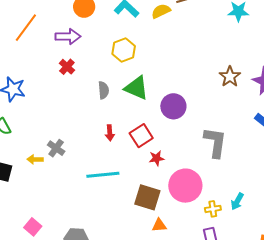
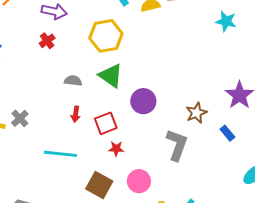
yellow hexagon: (124, 50) -> (106, 36), size x1.4
brown star: (230, 77) -> (196, 113), moved
gray semicircle: (104, 90) -> (73, 81), moved, turned -90
pink circle: (185, 186) -> (139, 181), size x0.7

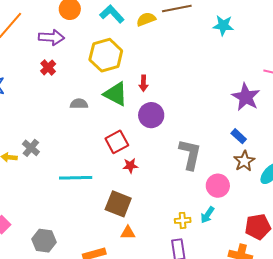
brown star: (196, 113) -> (244, 161), moved
red arrow: (76, 114) -> (143, 83), moved
pink circle: (139, 181) -> (218, 186), moved

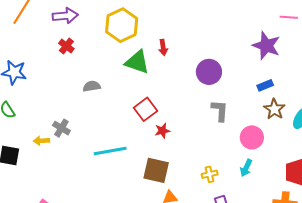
gray semicircle: (79, 104) -> (92, 86), moved
purple circle: (151, 115) -> (209, 72), moved
blue rectangle: (239, 136) -> (265, 85), turned -56
gray L-shape: (190, 154) -> (220, 111), size x0.7
yellow cross: (183, 220) -> (210, 174), moved

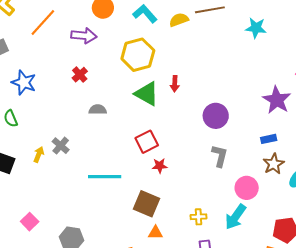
red cross: (66, 46) -> (80, 75), moved
yellow arrow: (41, 141) -> (39, 155), turned 105
cyan arrow: (246, 168) -> (236, 217), size x1.5

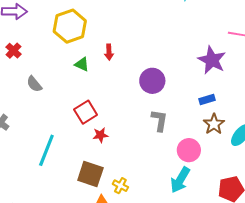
green triangle: (147, 94) -> (82, 64), size x0.6
gray semicircle: (98, 110) -> (34, 84), turned -126
cyan line: (105, 177) -> (46, 150), turned -64
yellow cross: (199, 217) -> (120, 186), moved, turned 35

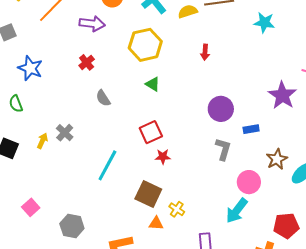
red arrow: (109, 52) -> (205, 52), moved
blue rectangle: (207, 100) -> (251, 129), moved

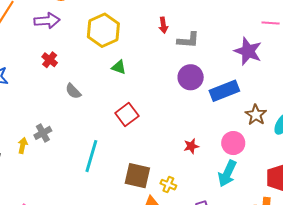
blue rectangle: (251, 129) -> (224, 91), size x1.8
gray cross: (65, 133) -> (43, 133), turned 30
gray L-shape: (223, 149) -> (188, 40), moved, turned 90
red star: (163, 157) -> (191, 146), moved

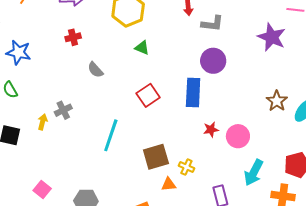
red cross: (50, 60) -> (73, 37), turned 35
blue rectangle: (224, 91) -> (193, 93), moved, turned -68
pink circle: (233, 143) -> (238, 136), moved
cyan arrow: (227, 173) -> (254, 172), moved
brown square: (137, 176) -> (156, 157), turned -32

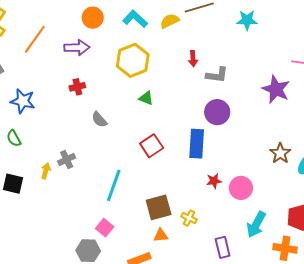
orange triangle: (169, 184) -> (161, 235), moved
pink square: (42, 190) -> (105, 228), moved

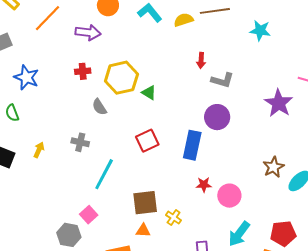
yellow hexagon: (133, 60) -> (121, 78), moved
gray cross: (67, 159) -> (80, 142), moved, turned 30

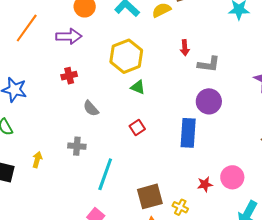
yellow hexagon: (121, 78) -> (126, 56), moved
red square: (147, 141) -> (137, 127), moved, size x0.7
red star: (204, 185) -> (205, 184), moved

